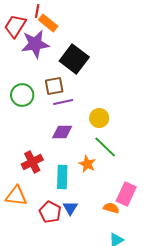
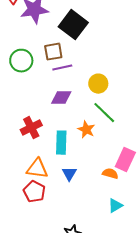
orange triangle: (16, 196) -> (37, 169), moved
red pentagon: (50, 212) -> (34, 192), moved

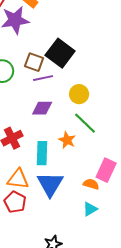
black square: (73, 25) -> (60, 53), moved
brown square: (53, 52) -> (34, 62), turned 30
blue triangle: (69, 174) -> (50, 184), size x1.8
cyan triangle: (115, 206) -> (90, 209), moved

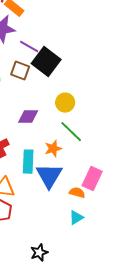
purple line: (43, 78) -> (29, 47), moved, turned 42
orange star: (67, 140) -> (53, 149), turned 30
blue triangle: (50, 184) -> (49, 176), moved

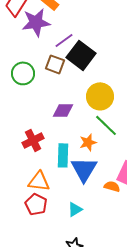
purple line: (29, 47) -> (64, 40), turned -66
yellow circle: (65, 103) -> (100, 96), size x1.4
cyan triangle: (76, 218) -> (75, 209), moved

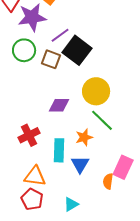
green circle: (23, 73) -> (24, 50), moved
blue triangle: (84, 169) -> (80, 164), size x0.7
orange semicircle: (112, 186) -> (108, 181), turned -98

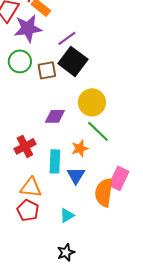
purple line: (60, 35) -> (67, 38), moved
brown square: (51, 59) -> (47, 70), turned -30
orange semicircle: (108, 181) -> (104, 192), size x1.8

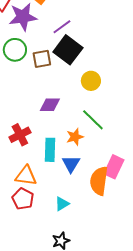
yellow circle: (92, 102) -> (91, 81), moved, size x0.7

